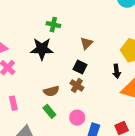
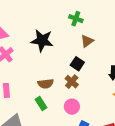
green cross: (53, 25) -> (76, 19), moved
pink circle: (77, 118) -> (72, 107), moved

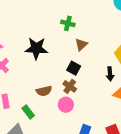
green rectangle: (41, 104) -> (28, 112), moved
pink circle: (72, 107) -> (66, 105), moved

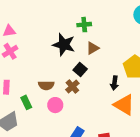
green cross: (68, 23) -> (84, 25), turned -32
black star: (36, 48) -> (64, 45), moved
pink circle: (66, 105) -> (55, 105), moved

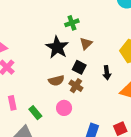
black star: (64, 45) -> (57, 47), turned 30
black arrow: (114, 83) -> (107, 73), moved
brown semicircle: (46, 85) -> (56, 81), moved

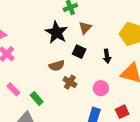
brown cross: (76, 86) -> (70, 82), moved
pink rectangle: (12, 103) -> (13, 89), turned -32
pink circle: (64, 108) -> (101, 88), moved

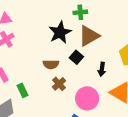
brown triangle: (85, 28) -> (89, 36), size x1.6
pink circle: (101, 88) -> (87, 98), size x1.5

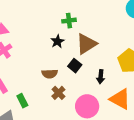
green cross: (80, 12) -> (69, 21), moved
black star: (60, 32) -> (57, 41), size x0.6

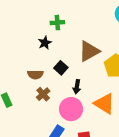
brown triangle: (86, 44) -> (89, 51), moved
black arrow: (101, 77) -> (77, 87), moved

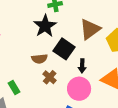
black star: (45, 43) -> (45, 26), size x1.6
black square: (61, 68) -> (64, 49), size x1.5

